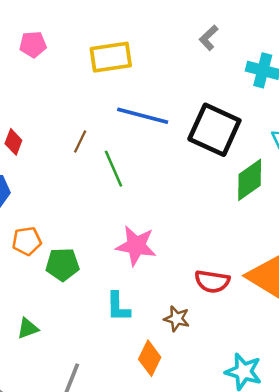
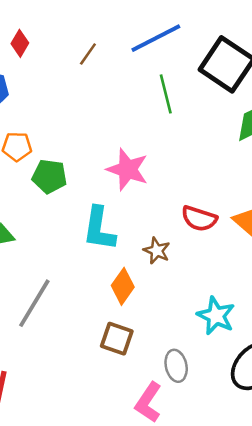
blue line: (143, 116) -> (156, 38), turned -51
green line: (114, 169) -> (166, 94), moved
cyan L-shape: (118, 307) -> (99, 229), size x1.4

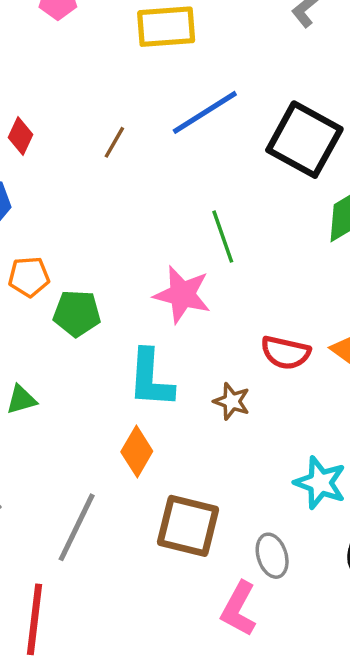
green line: (166, 94) -> (223, 237), moved
orange diamond: (123, 286) -> (137, 451), moved
gray line: (34, 303) -> (77, 527), moved
brown square: (117, 339) -> (188, 526), size x1.4

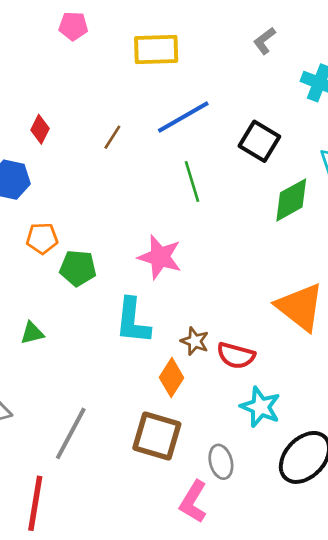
black square: (304, 140) -> (259, 141), size x0.7
green line: (223, 237) -> (192, 182), moved
red semicircle: (285, 353) -> (236, 356), moved
orange diamond: (137, 451) -> (171, 378), moved

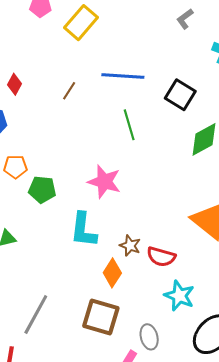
yellow rectangle: (156, 50) -> (81, 23), moved, turned -48
blue line: (183, 117) -> (123, 76), turned 33

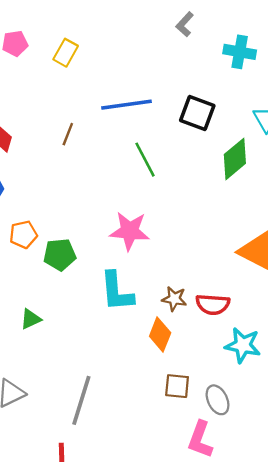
yellow rectangle: (81, 23) -> (66, 53), size x0.7
brown square: (101, 317) -> (177, 386), moved, size x0.6

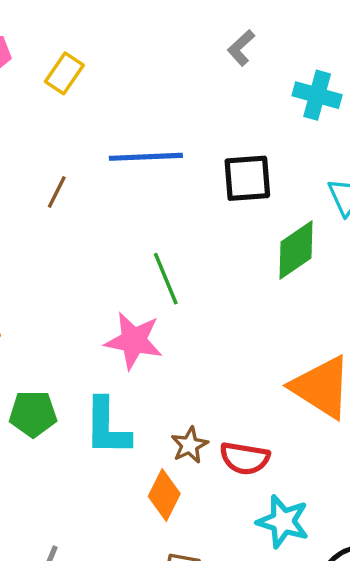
black square: (197, 113) -> (247, 178), turned -30
green line: (145, 160) -> (166, 279), moved
green pentagon: (60, 255) -> (33, 414), moved
brown star: (174, 299) -> (190, 445), turned 30

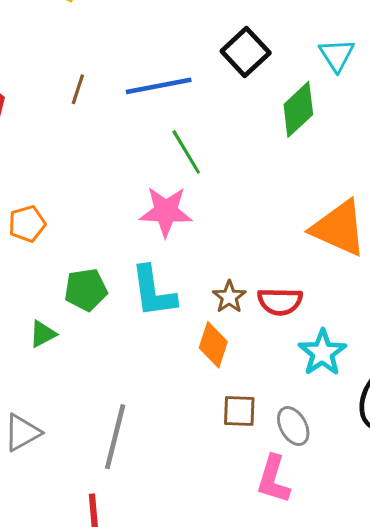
blue line: (146, 157) -> (159, 86), moved
black square: (247, 178) -> (246, 52), turned -30
cyan star: (283, 521) -> (322, 353), turned 30

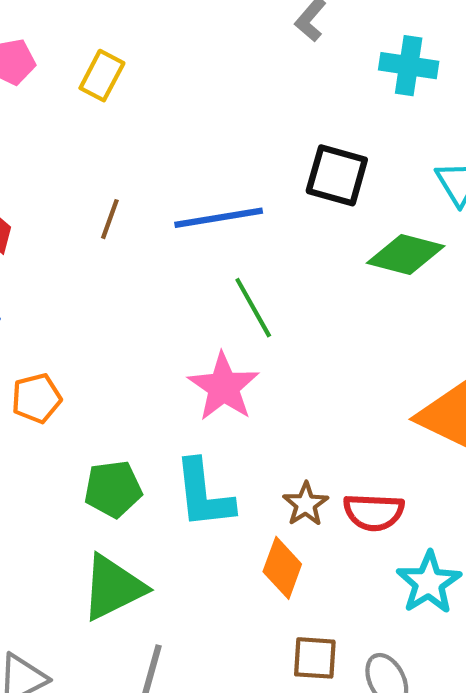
black square: (246, 52) -> (337, 175), turned -33
green diamond: (298, 109) -> (406, 255), turned 56
pink star: (166, 211) -> (224, 387), turned 30
green triangle: (43, 334) -> (113, 587), moved, size x1.8

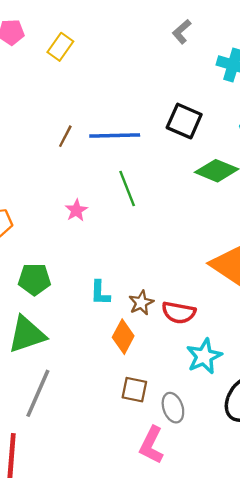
brown line: (110, 219) -> (65, 136), moved
pink star: (224, 387) -> (76, 210), moved, size x0.6
cyan L-shape: (204, 494) -> (100, 293), moved, size x0.6

